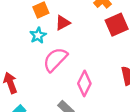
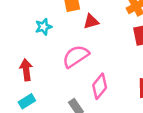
cyan star: (38, 35) -> (43, 27), moved

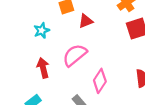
red arrow: (26, 70) -> (43, 68), moved

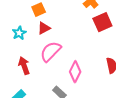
red triangle: (86, 21) -> (44, 28), moved

